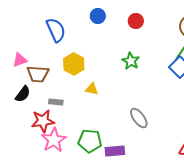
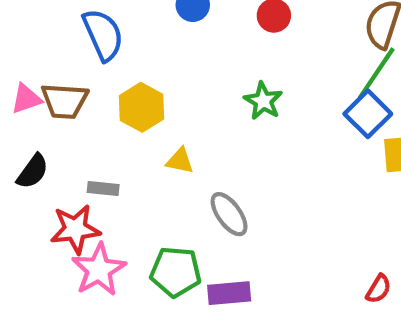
brown trapezoid: (38, 74) -> (65, 101), moved
gray ellipse: (139, 118) -> (229, 214), moved

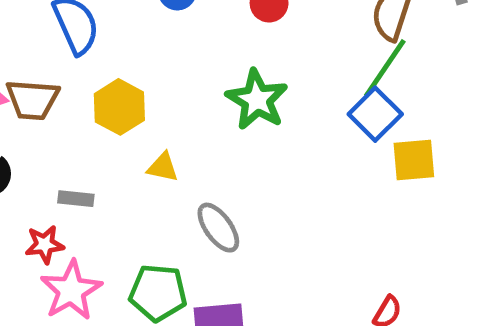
green star: (263, 101) -> (257, 100), size x1.4
red star: (75, 229) -> (45, 244), size x0.7

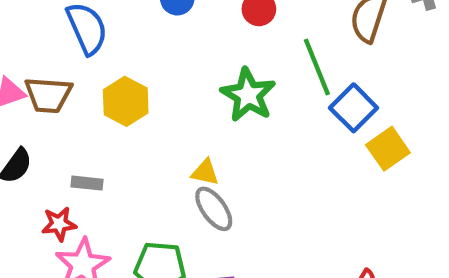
green line: (385, 68) -> (317, 67), moved, turned -56
yellow square: (414, 160) -> (388, 149), turned -30
yellow triangle: (163, 167) -> (205, 172), moved

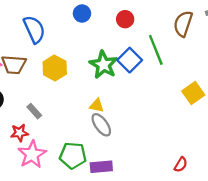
green star: (248, 95) -> (104, 65), moved
blue square: (354, 108) -> (130, 60), moved
gray rectangle: (87, 183) -> (34, 111), turned 42

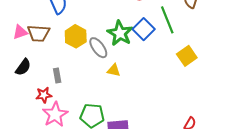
yellow square: (193, 93) -> (187, 56), moved
gray rectangle: (34, 111) -> (57, 75), turned 32
gray ellipse: (101, 125) -> (98, 48), moved

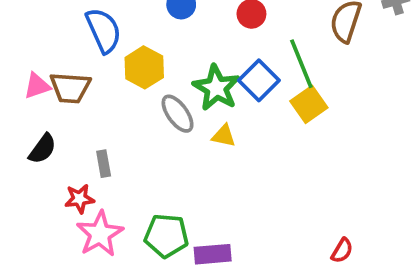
yellow hexagon: (76, 36) -> (144, 67), moved
yellow square: (187, 56) -> (309, 104), moved
yellow triangle: (114, 70) -> (224, 136), moved

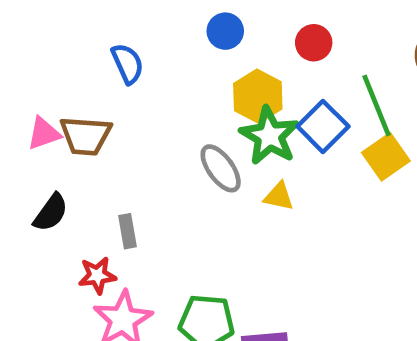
blue semicircle: (104, 30) -> (128, 64), size x0.7
yellow hexagon: (144, 67) -> (258, 96), moved

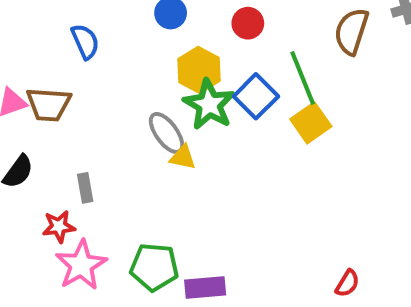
yellow triangle: (279, 196) -> (183, 157), moved

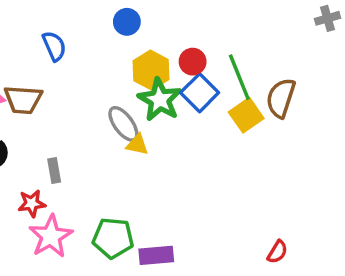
red circle: (248, 23) -> (193, 62), moved
brown semicircle: (351, 31) -> (281, 98), moved

